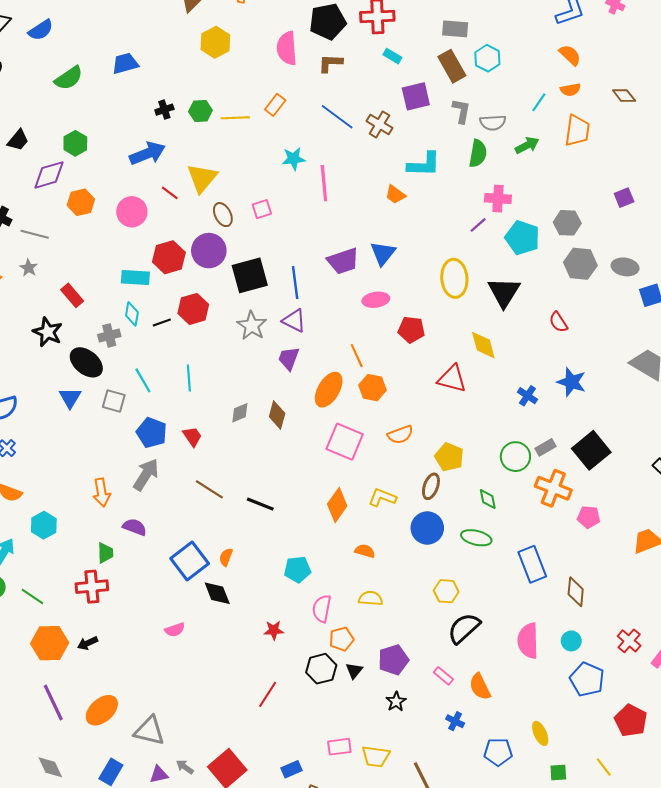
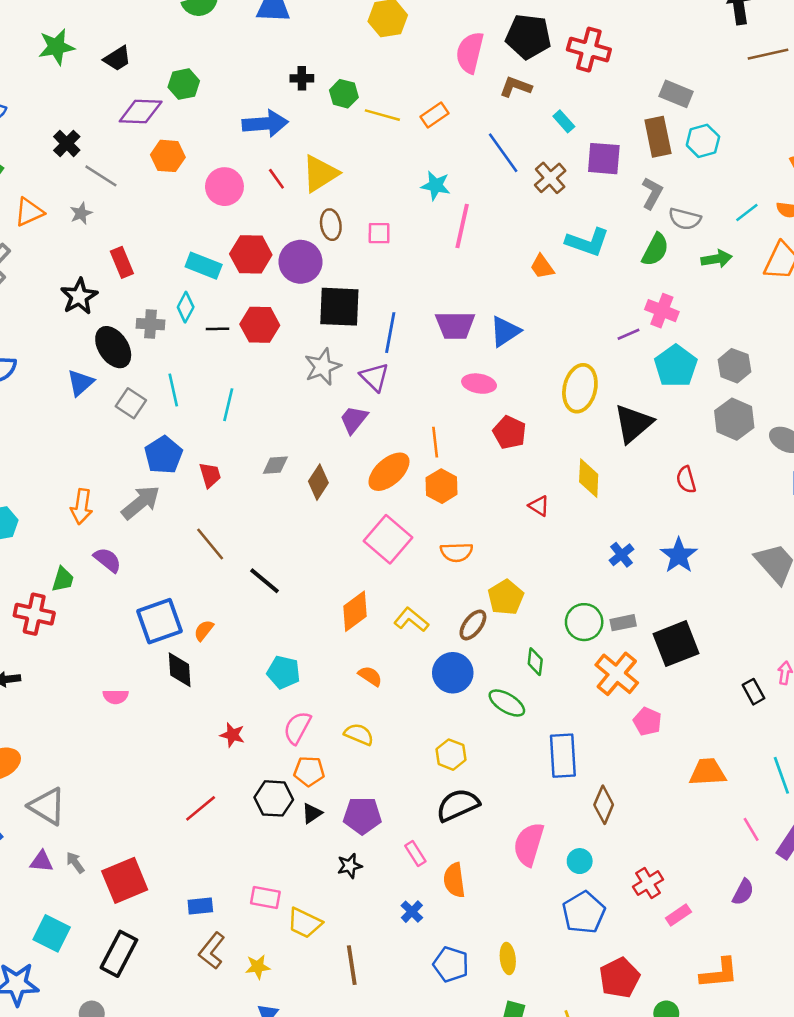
cyan rectangle: (392, 56) -> (564, 121), moved
red triangle: (452, 379) -> (539, 506), size x0.6

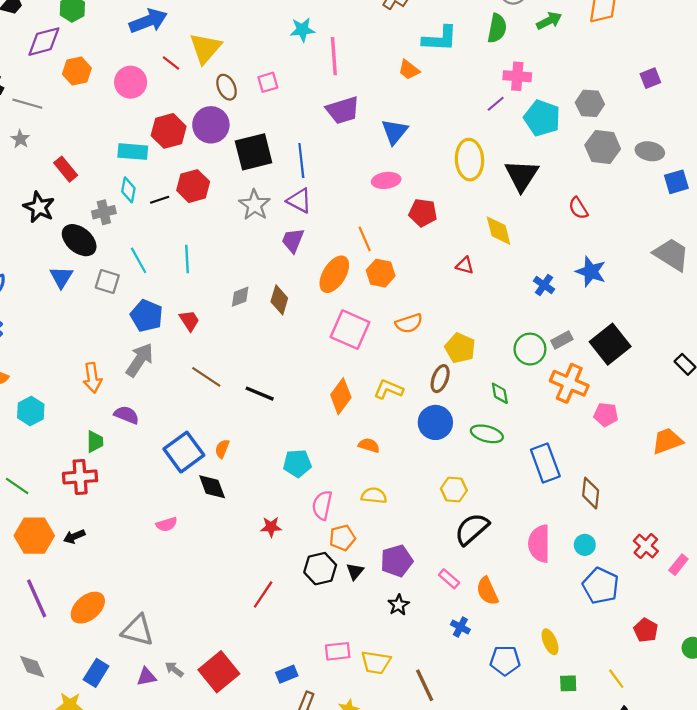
purple trapezoid: (455, 325) -> (343, 110), moved
red pentagon: (620, 978) -> (646, 630), size x0.7

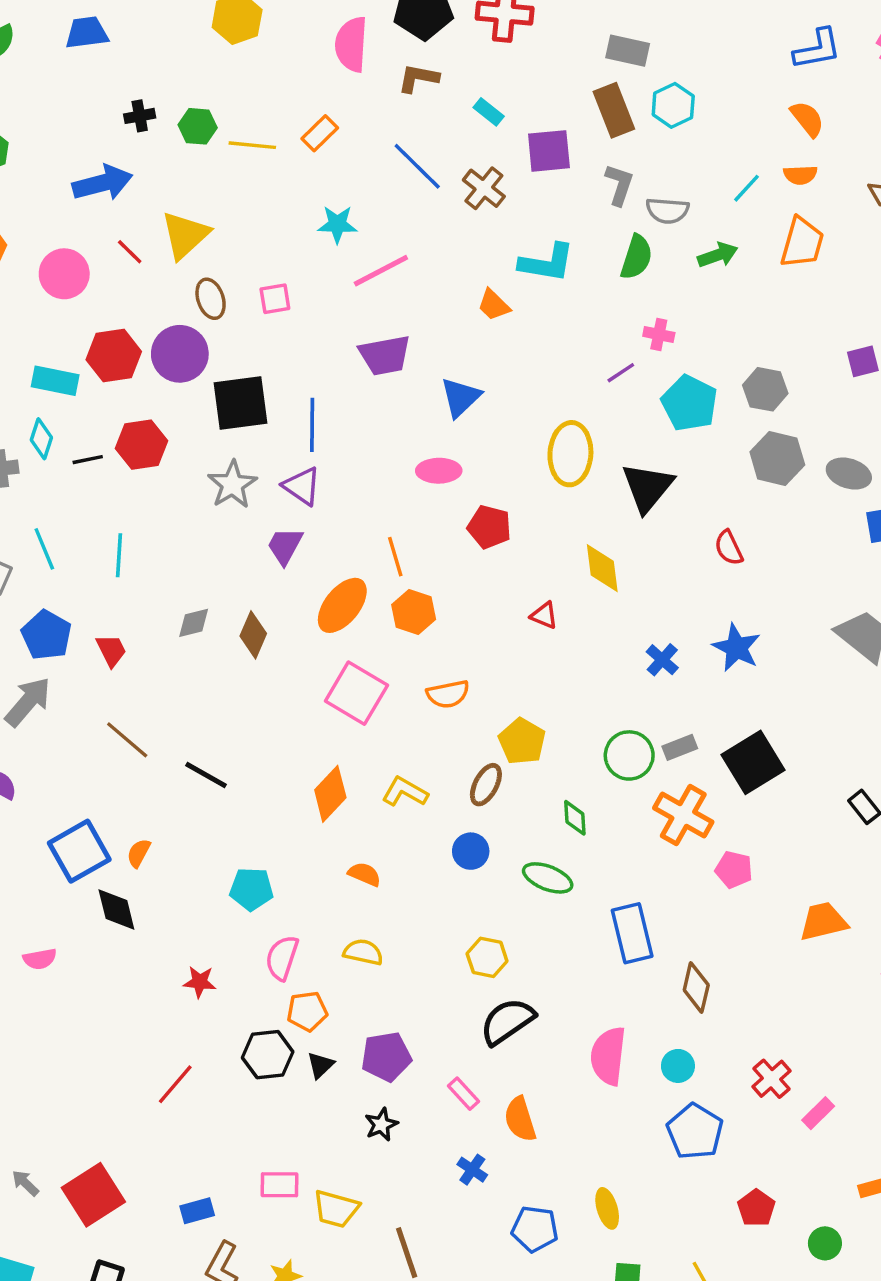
pink line: (334, 56) -> (381, 271), turned 60
pink cross: (517, 76) -> (659, 334), size x0.7
blue circle: (435, 422) -> (471, 851), size x0.7

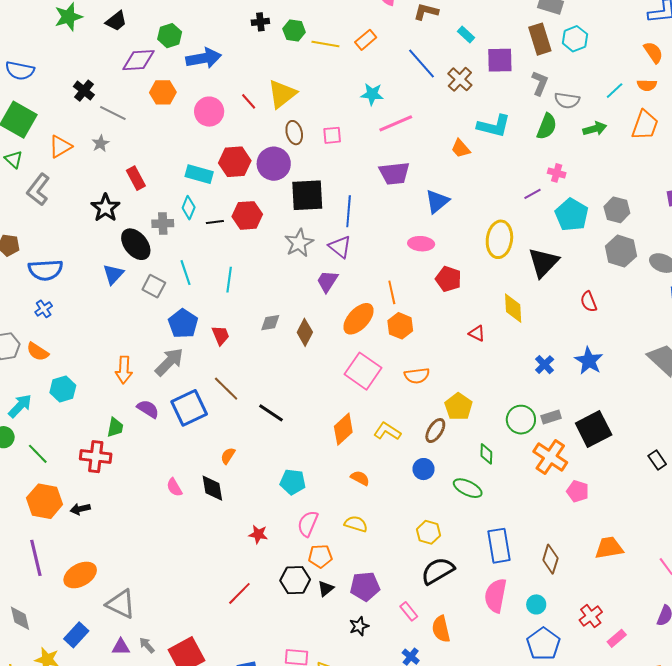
blue arrow: (102, 183) -> (204, 58), moved
blue square: (79, 851) -> (189, 408), moved
orange trapezoid: (823, 922) -> (609, 548), moved
blue rectangle: (632, 933) -> (499, 546), moved
pink semicircle: (40, 959) -> (174, 487), moved, turned 66

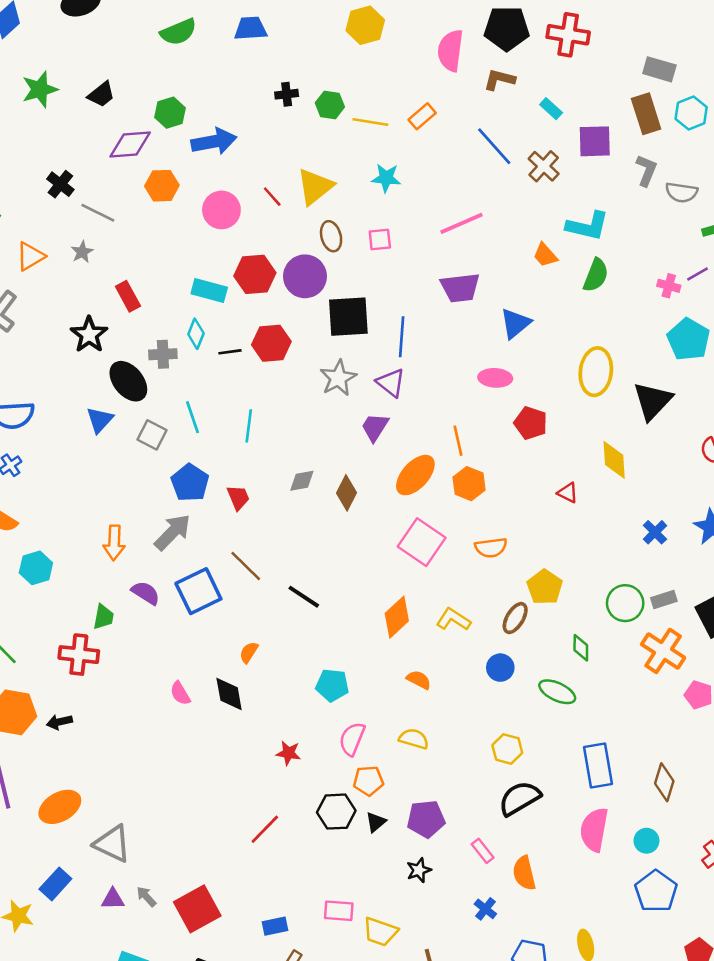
cyan star: (372, 94) -> (386, 178), moved
green semicircle: (547, 126) -> (596, 275), moved
purple line: (533, 194) -> (698, 274), moved

